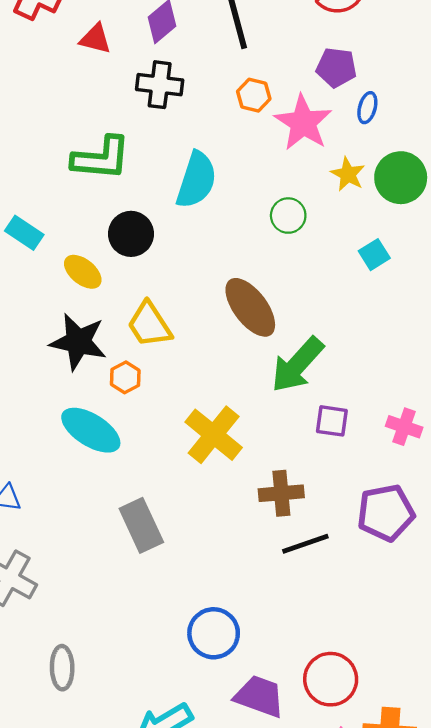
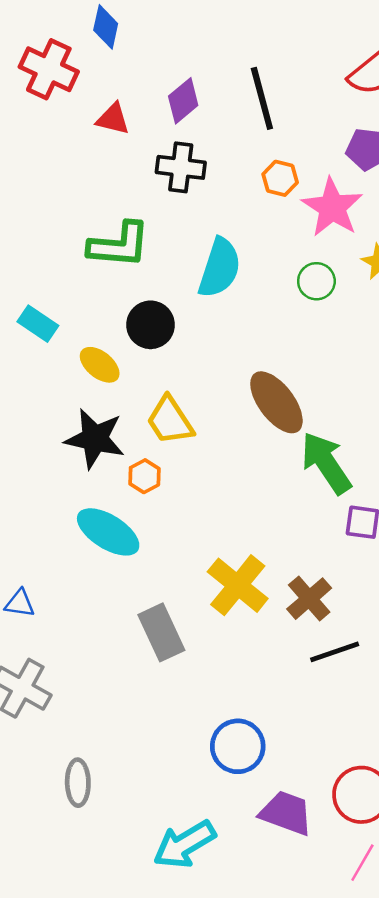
green circle: (288, 216) -> (316, 281), moved
green arrow: (297, 365) -> (326, 463), turned 104
yellow cross: (214, 435) -> (238, 585), moved
brown cross: (281, 493) -> (309, 599), turned -36

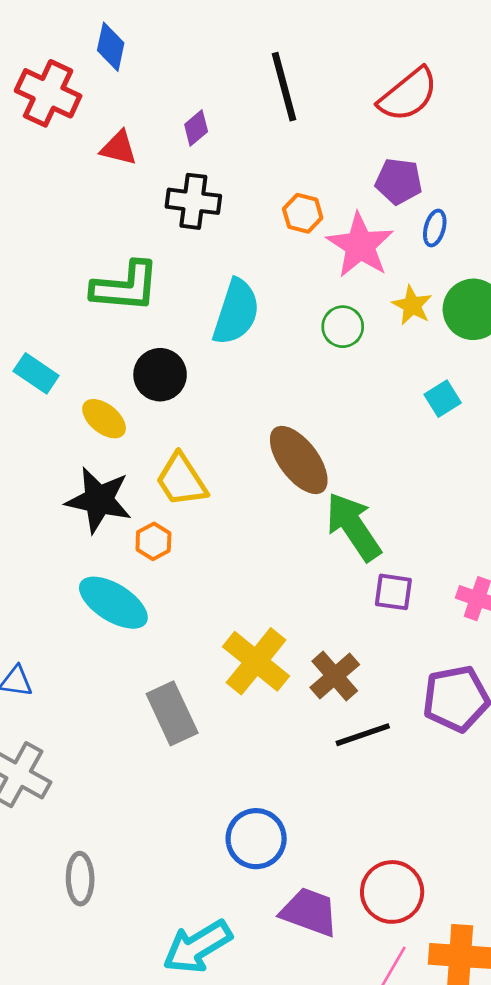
black line: (262, 98) -> (284, 87), moved
purple diamond: (183, 101) -> (196, 128), size x0.7

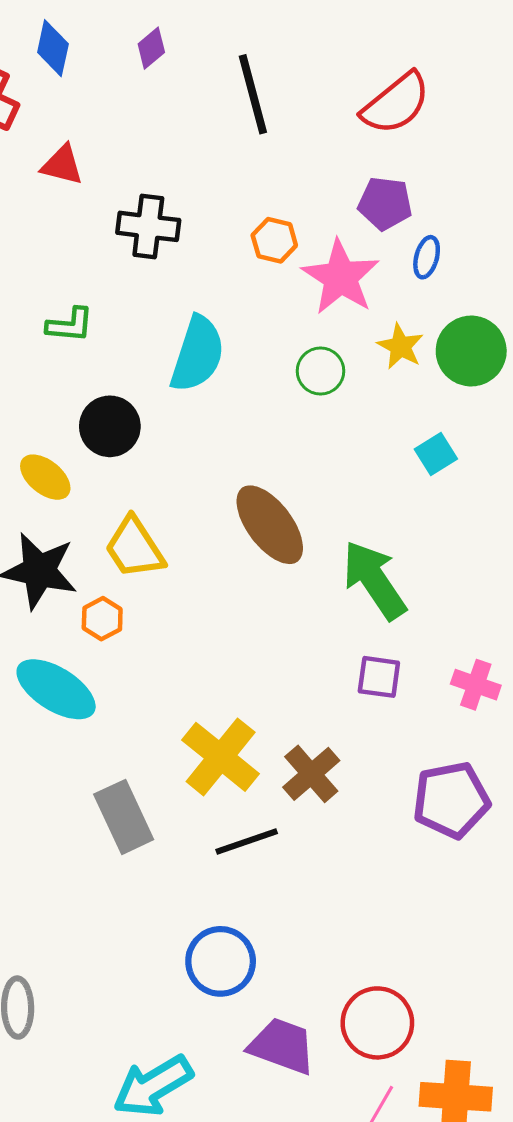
purple diamond: (196, 128) -> (151, 48), moved
green L-shape: (125, 287) -> (70, 325), size x0.6
green arrow: (353, 527) -> (374, 580), moved
black line: (363, 735) -> (247, 841), moved

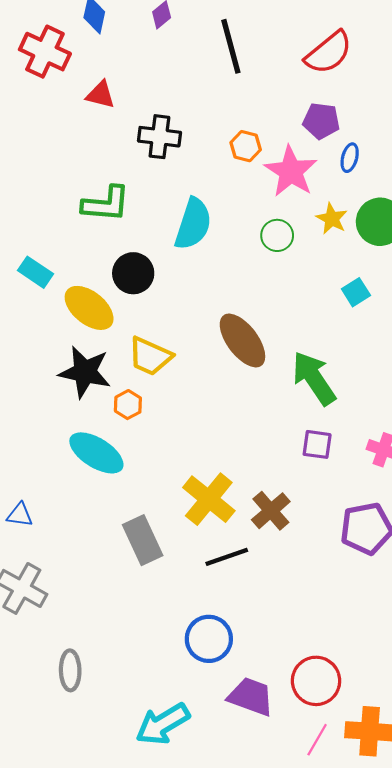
green L-shape: (70, 325) -> (106, 204), size x1.5
yellow ellipse: (45, 477) -> (89, 308), size x1.4
yellow trapezoid: (134, 548) -> (150, 356), turned -33

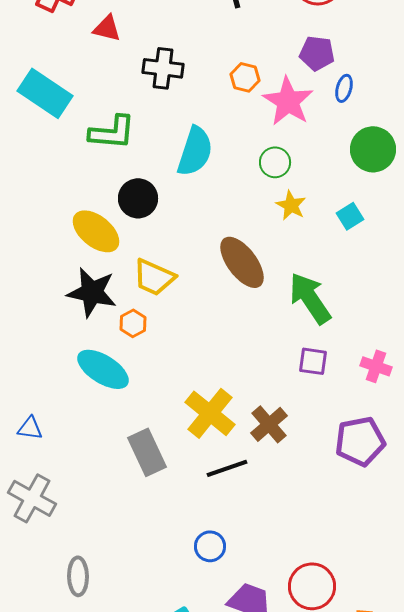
yellow star: (332, 219) -> (291, 205), moved
cyan rectangle: (35, 272) -> (45, 93), moved, size x1.6
blue circle: (209, 639) -> (210, 546), size x0.7

